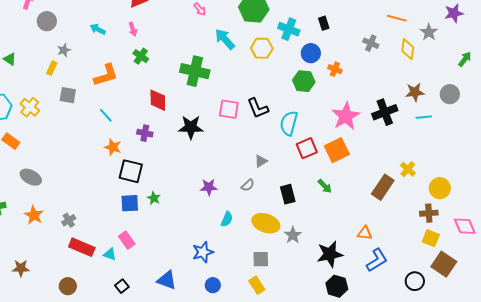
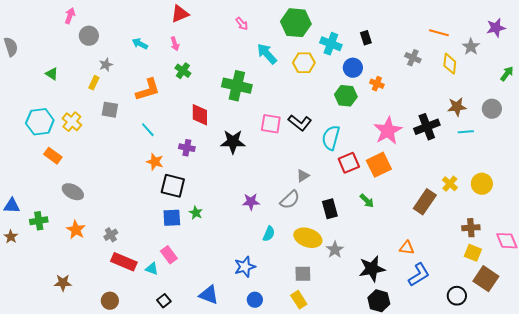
black L-shape: (258, 108) -> (300, 123), turned -30
gray semicircle: (248, 185) -> (290, 200), size x1.5
yellow circle: (440, 188) -> (482, 184), moved

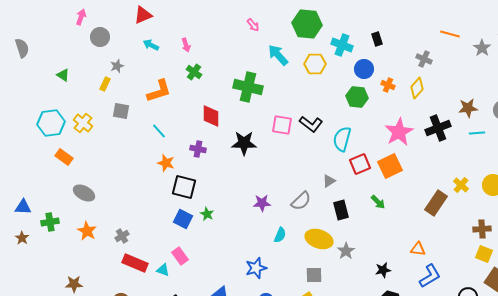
red triangle: (180, 14) -> (143, 15), moved
yellow diamond: (450, 64) -> (417, 88), moved, turned 35
gray triangle: (303, 176) -> (329, 181), moved
blue square: (172, 218) -> (183, 219), turned 30
black star: (372, 269) -> (383, 270), size x0.6

